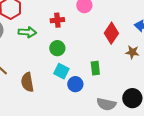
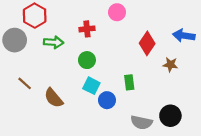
brown semicircle: (27, 82) -> (54, 98), turned -30

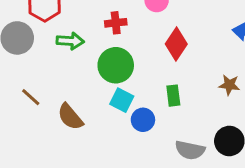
red diamond: (147, 43) -> (176, 44), moved
green circle: (87, 60) -> (116, 65), size x1.5
brown star: (170, 65) -> (229, 85), moved

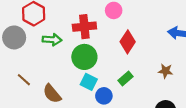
red cross: (116, 23) -> (84, 27), size x1.5
green rectangle: (173, 96) -> (126, 79), turned 56

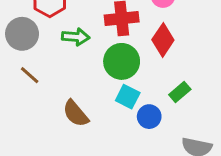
red diamond: (128, 42) -> (163, 40), moved
brown line: (24, 80) -> (30, 75), moved

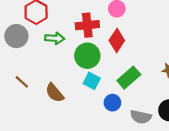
brown line: (30, 75) -> (22, 82), moved
green rectangle: (180, 92) -> (129, 78), size x1.5
blue circle: (149, 117) -> (112, 103), moved

